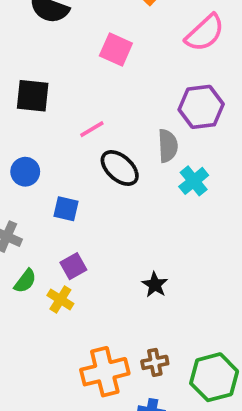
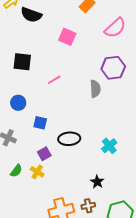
black ellipse: (120, 168) -> (69, 139), moved, turned -45
cyan cross: (194, 181) -> (109, 146), moved
green semicircle: (25, 281) -> (16, 171), moved
black star: (155, 285) -> (97, 182), moved

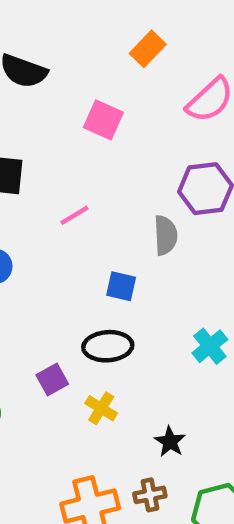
blue square: (40, 123) -> (121, 286), moved
cyan cross: (109, 146) -> (210, 346), moved
yellow cross: (37, 172) -> (101, 408), moved

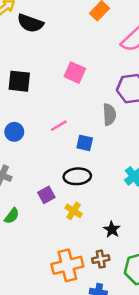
pink square: (103, 120) -> (75, 73), moved
pink line: (75, 215) -> (59, 126), moved

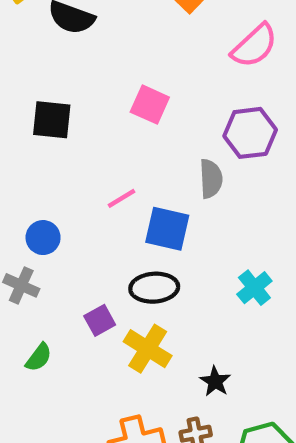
blue circle: (14, 132) -> (43, 238), moved
blue square: (85, 143) -> (167, 229), size x1.5
yellow cross: (74, 211) -> (148, 349), size x1.5

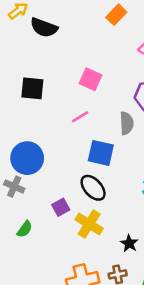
pink line: (121, 198) -> (80, 117), moved
blue circle: (43, 238) -> (27, 158), size x1.6
black ellipse: (154, 288) -> (93, 188), turned 52

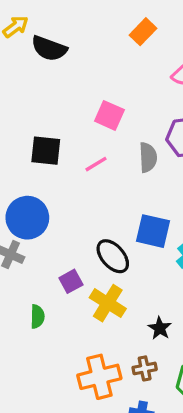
black square: (32, 88) -> (46, 151), moved
gray semicircle: (127, 123) -> (148, 157), moved
blue square: (101, 153) -> (153, 231), moved
green semicircle: (25, 229) -> (37, 317), moved, turned -36

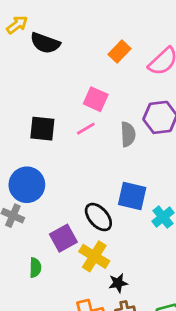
orange rectangle: (143, 32) -> (120, 51), moved
pink line: (96, 164) -> (86, 129), moved
purple square: (71, 281) -> (63, 238), size x1.4
black star: (160, 328) -> (118, 283), moved, turned 30

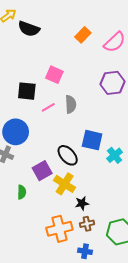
pink square: (96, 99) -> (54, 75), moved
pink line: (86, 129) -> (48, 107), moved
gray semicircle: (128, 134) -> (71, 104), moved

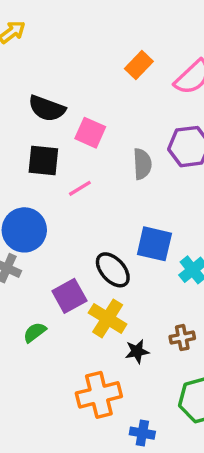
black semicircle: (29, 29) -> (47, 108), moved
gray semicircle: (71, 104) -> (142, 164), moved
green semicircle: (22, 192) -> (35, 332), turned -128
brown cross: (87, 224) -> (182, 338), moved

